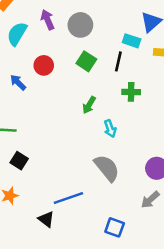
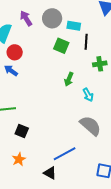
cyan rectangle: (132, 41) -> (74, 26), moved
red circle: (44, 65) -> (15, 52), moved

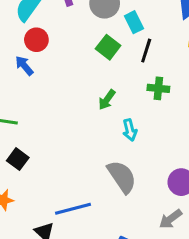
cyan rectangle: (74, 26) -> (134, 22), turned 40

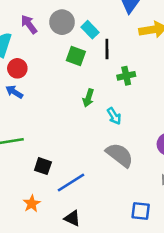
black square: (18, 159) -> (43, 166), moved
blue line: (73, 209) -> (71, 183), moved

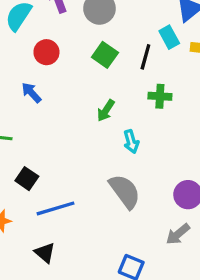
cyan rectangle: (90, 30) -> (169, 37), moved
red circle: (17, 68) -> (46, 52), moved
blue arrow: (14, 92) -> (31, 93), moved

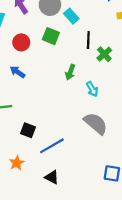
cyan rectangle: (169, 37) -> (71, 16), moved
green square: (105, 55) -> (51, 36), moved
black line: (145, 57) -> (88, 40), moved
green cross: (160, 96) -> (104, 54), turned -32

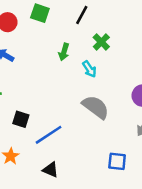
black line: (88, 40) -> (82, 15), turned 30
green cross: (104, 54) -> (101, 42), moved

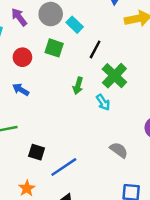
green cross: (101, 42) -> (114, 76), size x1.5
gray semicircle: (96, 107) -> (119, 150), moved, size x0.7

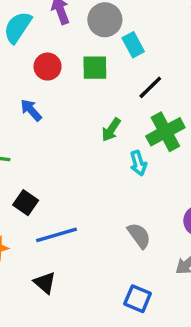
green square: (54, 48) -> (95, 68), turned -36

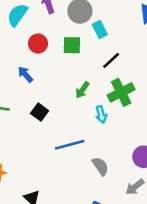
black square: (26, 203) -> (40, 112), moved
blue line: (56, 235) -> (70, 145), moved

